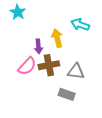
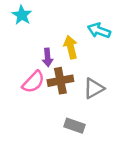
gray triangle: (76, 71) -> (94, 88), turned -36
gray rectangle: (67, 94) -> (75, 126), moved

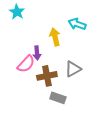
purple arrow: (48, 57) -> (37, 53), moved
brown cross: (60, 81) -> (47, 76), moved

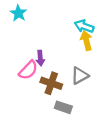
yellow arrow: (55, 37) -> (86, 41), moved
brown cross: (47, 76) -> (51, 83), turned 30

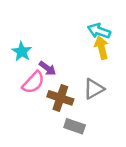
cyan star: (18, 13) -> (22, 52), moved
purple arrow: (40, 58) -> (47, 68), turned -48

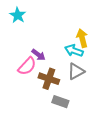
cyan arrow: (99, 31) -> (74, 51), moved
cyan star: (22, 52) -> (18, 15), moved

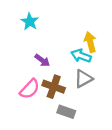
cyan star: (18, 15) -> (30, 22), moved
pink semicircle: (27, 66) -> (30, 89), moved

